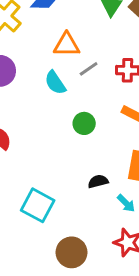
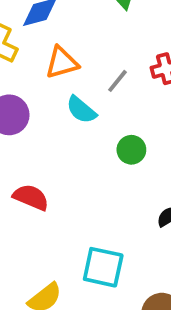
orange triangle: (67, 45) -> (62, 63), moved

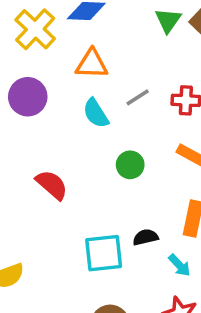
red semicircle: (31, 197) -> (52, 185), moved
cyan square: (103, 267) -> (104, 253), moved, turned -36

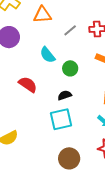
cyan semicircle: (96, 113) -> (47, 55), moved
black semicircle: (145, 237) -> (65, 95), moved

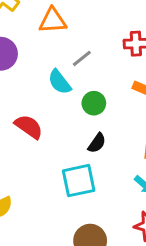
gray line: (70, 30) -> (82, 58), moved
black semicircle: (65, 95) -> (97, 143), moved, turned 144

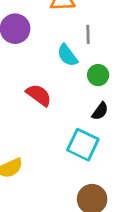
gray line: (82, 58) -> (88, 34), turned -54
cyan square: (79, 181) -> (83, 145), turned 36

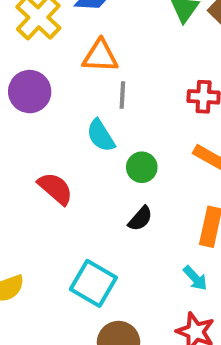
gray line: (88, 34) -> (122, 95), moved
cyan square: (83, 145) -> (93, 283), moved

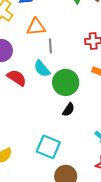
green circle: (142, 167) -> (66, 82), size x1.6
red semicircle: (55, 189) -> (17, 78), moved

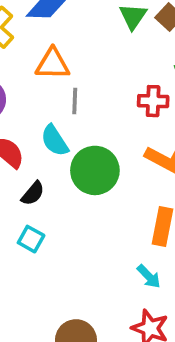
black semicircle: (68, 110) -> (33, 193), moved
cyan square: (48, 147) -> (31, 239), moved, size x0.6

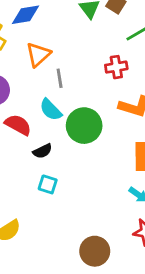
orange triangle: (53, 64) -> (38, 55), turned -32
black semicircle: (33, 193) -> (42, 151), turned 36

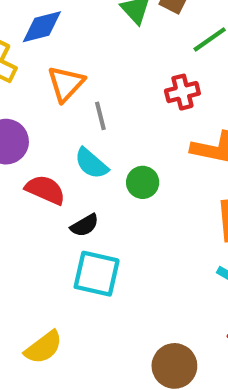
green circle: (84, 126) -> (143, 182), size x0.6
cyan square: (48, 184) -> (97, 274), size x1.6

